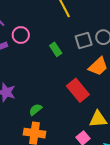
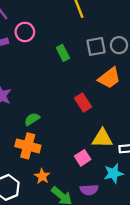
red rectangle: (78, 90) -> (83, 102), size x0.7

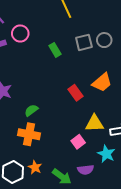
orange trapezoid: (109, 78) -> (102, 82), moved
cyan star: (113, 173) -> (106, 154), turned -30
orange star: (42, 176) -> (35, 167), moved

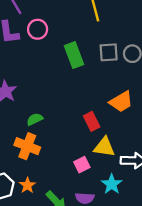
green rectangle: (55, 50) -> (74, 55), size x1.5
red rectangle: (75, 93) -> (92, 121), moved

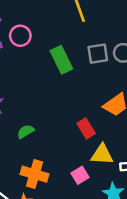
orange cross: (27, 146) -> (34, 174), moved

